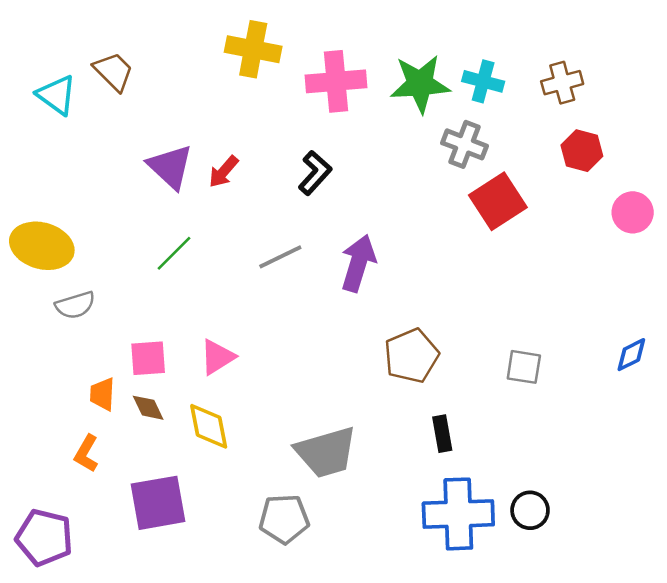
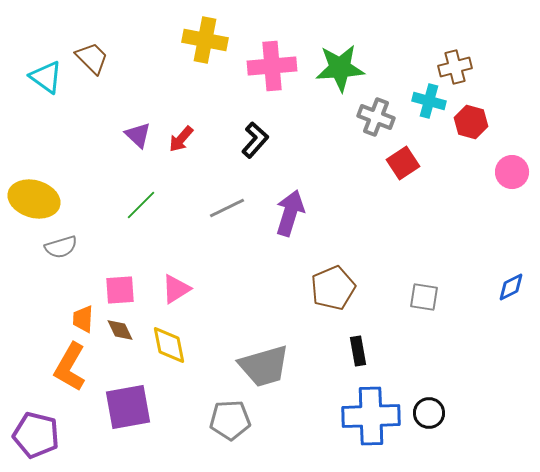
cyan cross: (483, 81) -> (429, 101), moved
purple triangle: (170, 167) -> (138, 135), size x0.7
red square: (498, 201) -> (403, 163), size x0.7
orange L-shape: (86, 453) -> (70, 367), size x1.6

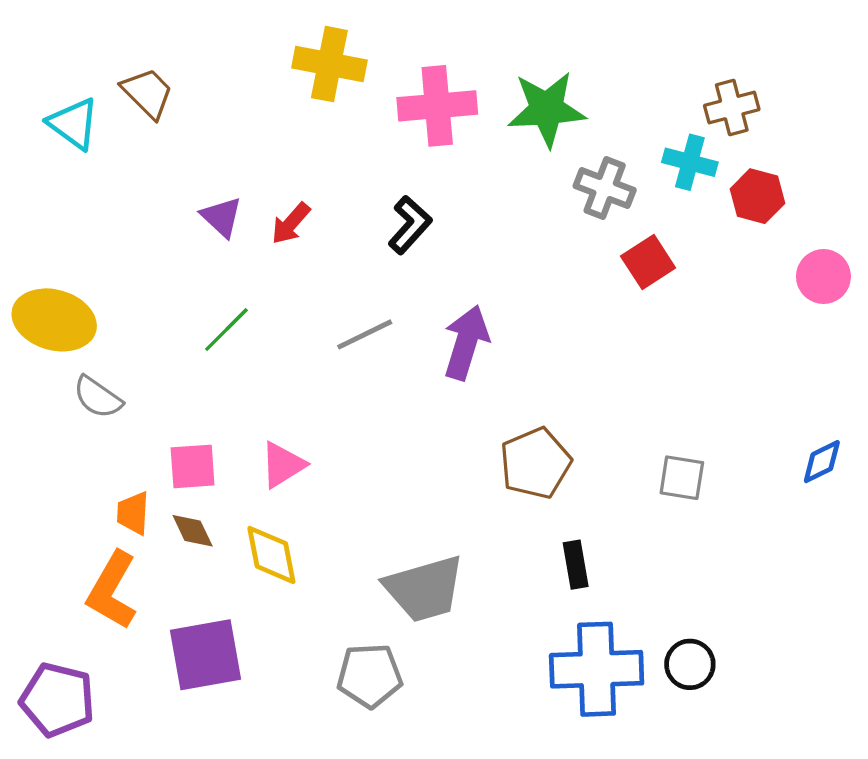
gray semicircle: (61, 247) -> (98, 397), turned 52

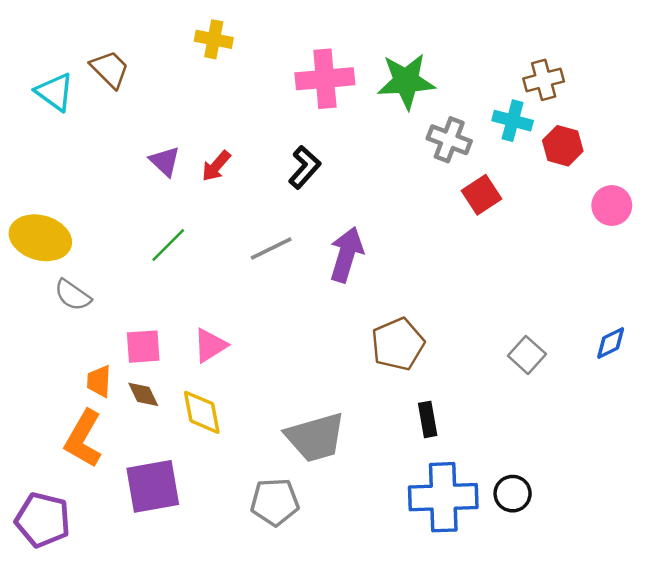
yellow cross: (329, 64) -> (214, 39), moved, size x0.7
gray square: (682, 478) -> (527, 355), moved, turned 33

